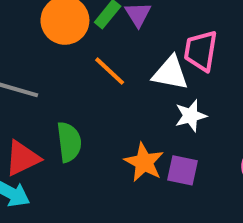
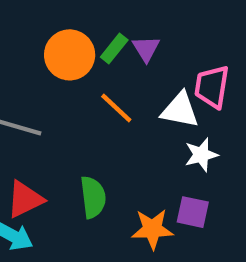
green semicircle: (69, 142) -> (93, 197), moved
orange star: (144, 162) -> (152, 229), moved, turned -30

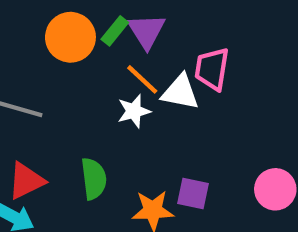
purple triangle: (146, 49) -> (146, 31), size x1.4
orange line: (116, 108) -> (142, 79), moved
white star: (201, 155) -> (134, 111), moved

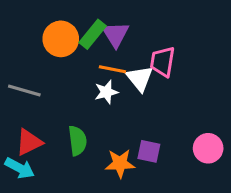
green rectangle: (115, 31) -> (93, 34), size x1.4
orange line: (142, 79) -> (112, 69), turned -32
white triangle: (180, 92) -> (140, 78), turned 40

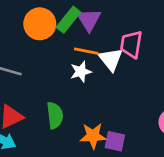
purple square: (149, 151) -> (115, 141), moved

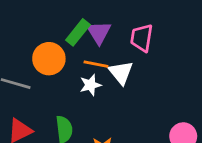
orange circle: (40, 24) -> (49, 59), moved
pink trapezoid: (131, 44) -> (142, 38), moved

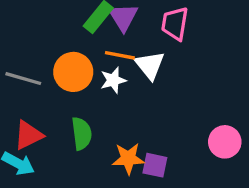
orange circle: (49, 59) -> (73, 72), moved

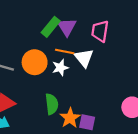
green semicircle: (82, 134) -> (52, 104), moved
orange star: (128, 159) -> (70, 118), turned -30

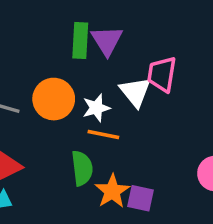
green rectangle: (51, 27) -> (80, 41), turned -36
pink trapezoid: (100, 31) -> (162, 74), moved
orange line: (65, 51) -> (103, 134), moved

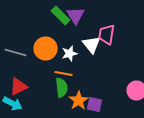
green rectangle: (80, 41) -> (61, 16), turned -48
orange line: (103, 134) -> (64, 74), moved

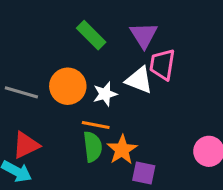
purple triangle: (76, 16) -> (144, 35), moved
white triangle: (92, 44) -> (139, 80), turned -30
orange star: (79, 100) -> (122, 150), moved

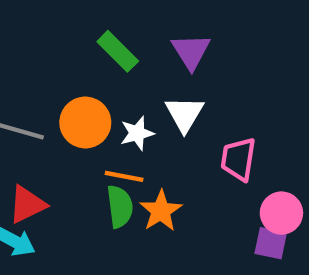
pink trapezoid: (162, 65) -> (238, 159), moved
white triangle: (139, 80) -> (184, 114), turned 40
purple square: (144, 173) -> (271, 243), moved

